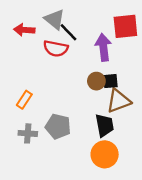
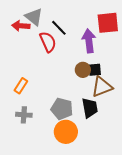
gray triangle: (55, 19) -> (34, 17), moved
red semicircle: (56, 49) -> (48, 42), turned -125
gray pentagon: (58, 126) -> (62, 109), moved
orange circle: (105, 154) -> (66, 132), moved

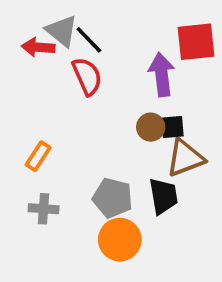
black line: (59, 28) -> (89, 40), moved

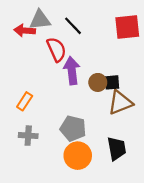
gray triangle: (62, 31) -> (40, 20), turned -45
black line: (89, 40) -> (73, 26), moved
purple arrow: (162, 74) -> (72, 71), moved
black trapezoid: (163, 196) -> (117, 149), moved

